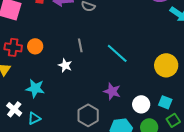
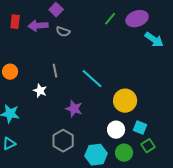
yellow circle: (166, 65) -> (125, 101), moved
purple star: (112, 91) -> (74, 109), moved

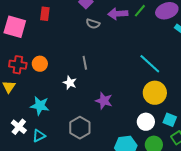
purple arrow: (38, 26) -> (118, 14), moved
cyan line: (92, 79) -> (150, 64), moved
gray hexagon: (63, 141) -> (80, 128), moved

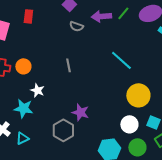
cyan line: (150, 64) -> (121, 60), moved
white star: (70, 83) -> (37, 90), moved
purple star: (104, 101) -> (80, 112), moved

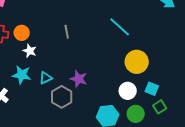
white star: (37, 90) -> (30, 51), moved
cyan triangle: (22, 138) -> (46, 78), moved

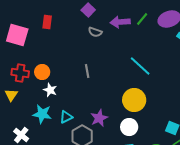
yellow circle: (137, 62) -> (134, 100), moved
purple star: (79, 79) -> (99, 118), turned 30
white circle: (128, 91) -> (129, 127), moved

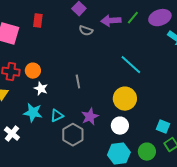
gray line: (87, 71) -> (78, 82), moved

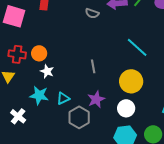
gray line: (78, 82) -> (93, 66), moved

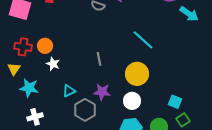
cyan star: (39, 95) -> (29, 88), moved
purple star: (96, 99) -> (102, 92), turned 30
white cross: (18, 116) -> (35, 117), moved, turned 35

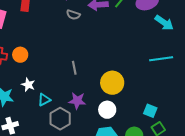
cyan line: (143, 40) -> (161, 59), moved, turned -50
white star: (53, 64) -> (28, 85), moved

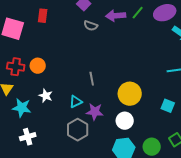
cyan triangle: (44, 100) -> (76, 102), moved
cyan square: (150, 111) -> (168, 106), moved

